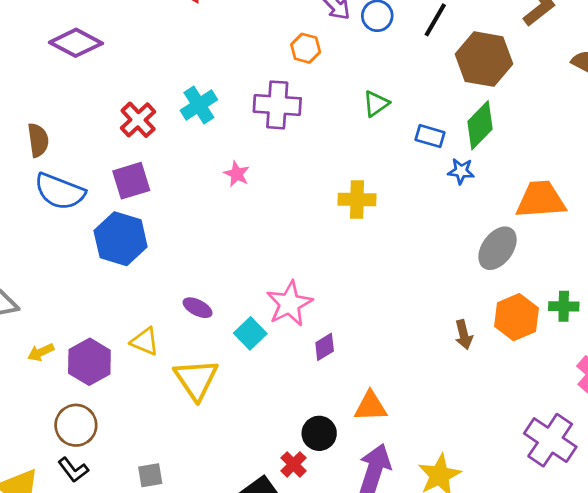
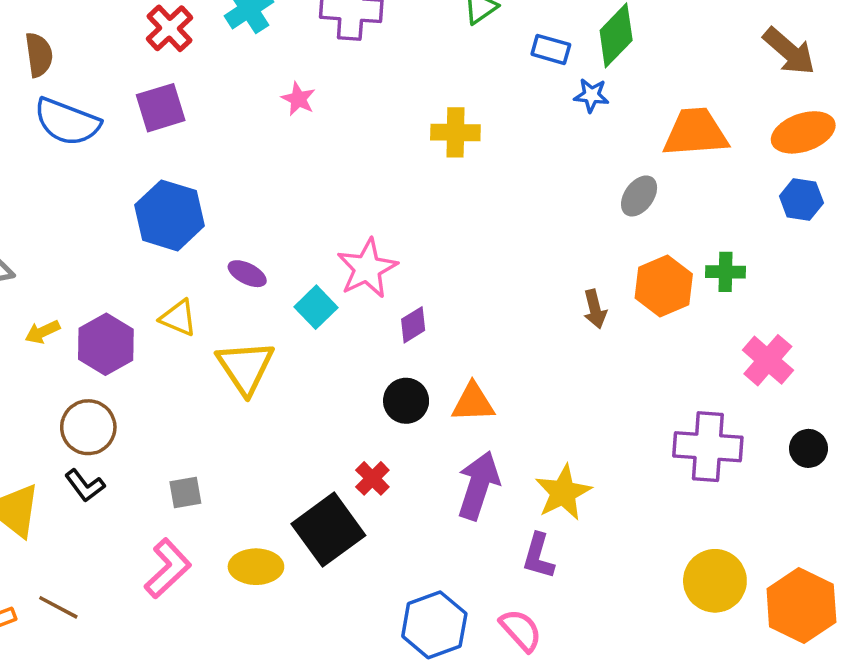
blue hexagon: (121, 239) -> (169, 215), moved
gray ellipse: (498, 248) -> (639, 196), size x0.7
black circle: (319, 433) -> (406, 401), moved
purple cross: (550, 440) -> (708, 447), turned -30

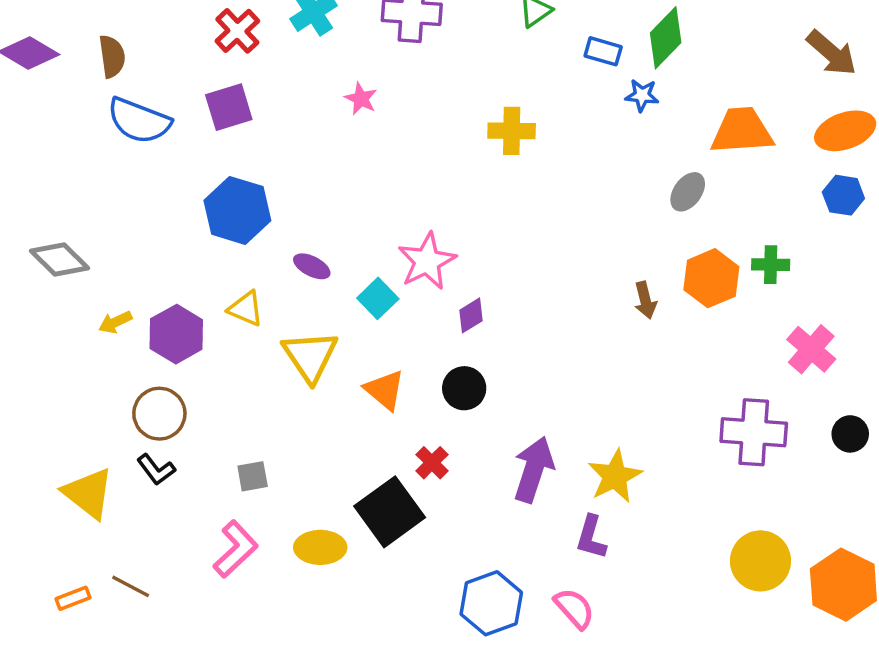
orange triangle: (473, 403) -> (385, 390), moved, turned 42

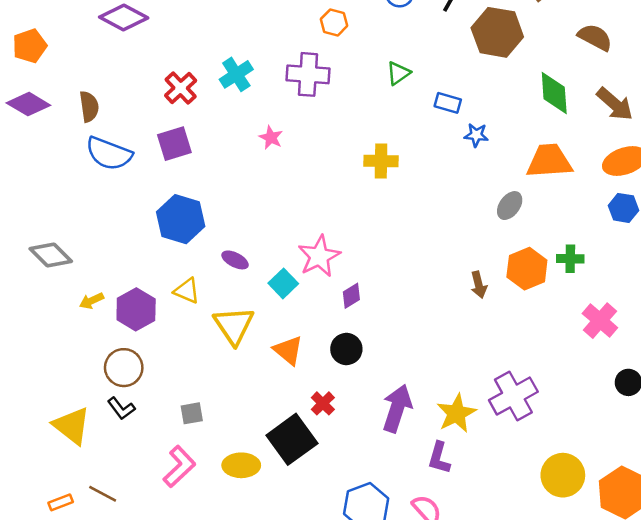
green diamond: (666, 38) -> (554, 93), moved, turned -48
purple cross: (754, 432) -> (513, 396), moved, turned -33

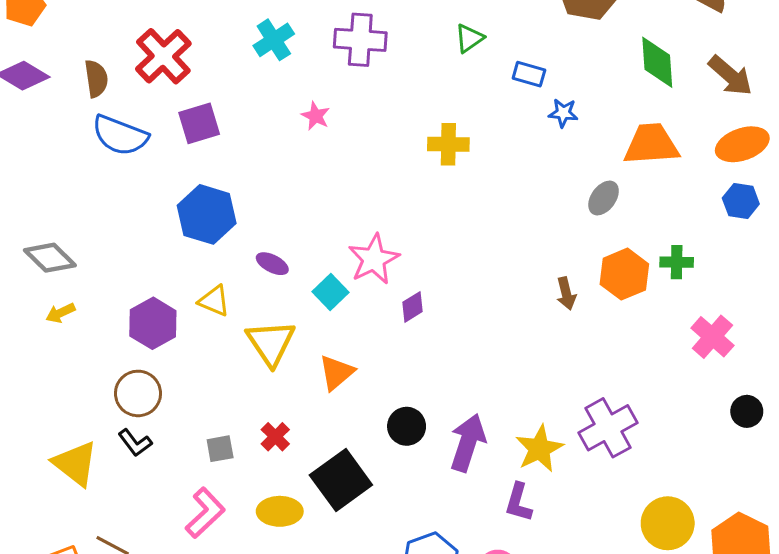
red cross: (181, 88) -> (163, 56), moved, size x1.4
yellow arrow: (92, 301) -> (60, 313), moved
black circle: (346, 349) -> (407, 426), moved
orange triangle: (288, 350) -> (336, 373), turned 40
red cross: (323, 403) -> (275, 437), moved

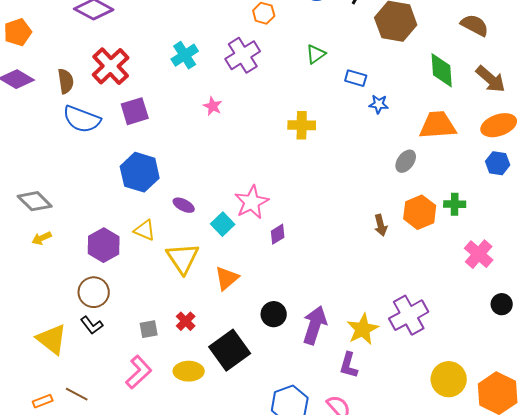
purple cross: (360, 40) -> (243, 55), turned -36

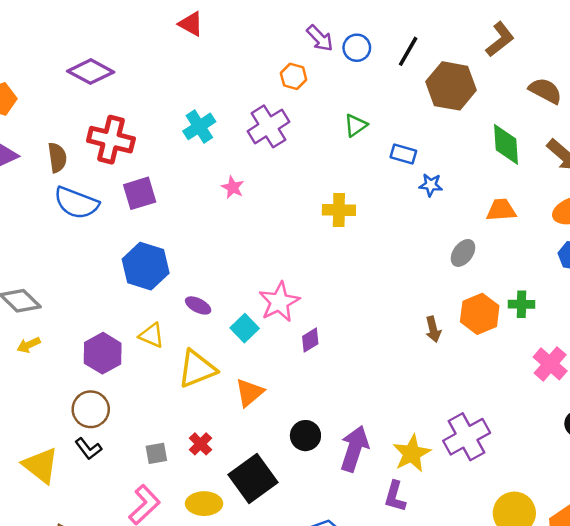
red cross: (111, 66) -> (111, 140), turned -33
orange trapezoid: (438, 125) -> (501, 210), size x0.7
yellow triangle: (183, 258) -> (197, 369), turned 42

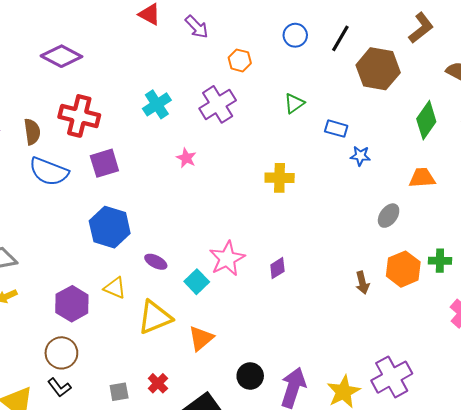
purple arrow: (320, 38) -> (197, 27), moved
green diamond: (506, 144) -> (426, 120), turned 39
purple diamond: (310, 340) -> (277, 268), moved

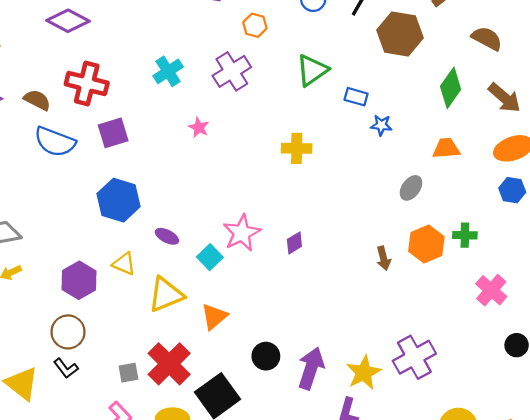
green triangle: (294, 103) -> (312, 70), size x1.5
brown semicircle: (32, 132) -> (37, 100), turned -55
red cross: (158, 383) -> (169, 364), size x2.0

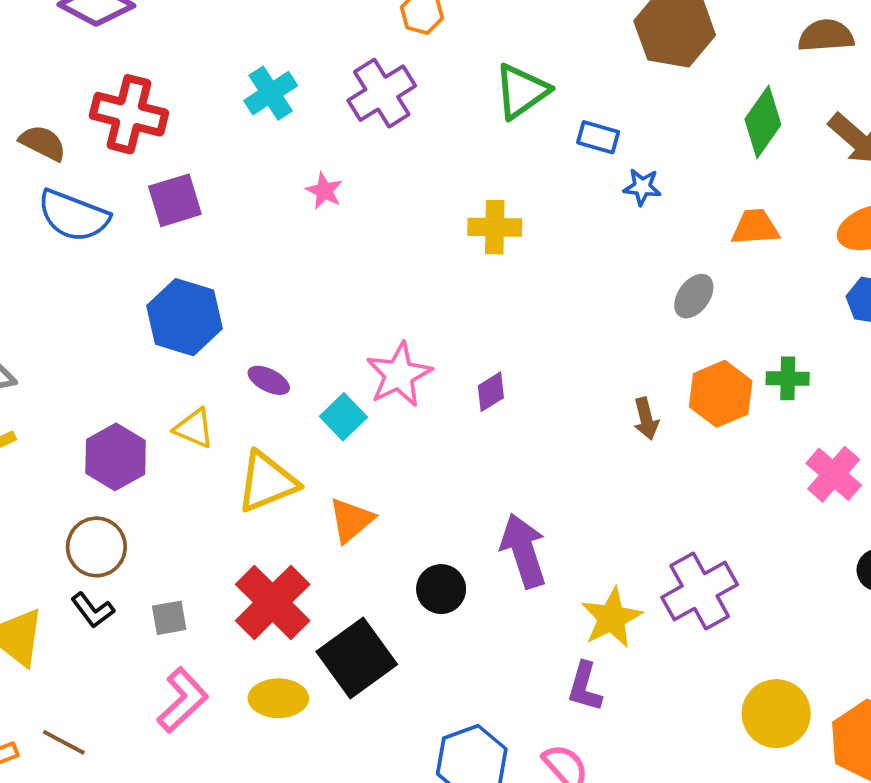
brown semicircle: (487, 38) -> (826, 36), turned -32
purple arrow: (311, 368) -> (523, 551), moved, turned -36
gray square: (128, 373) -> (169, 618), moved

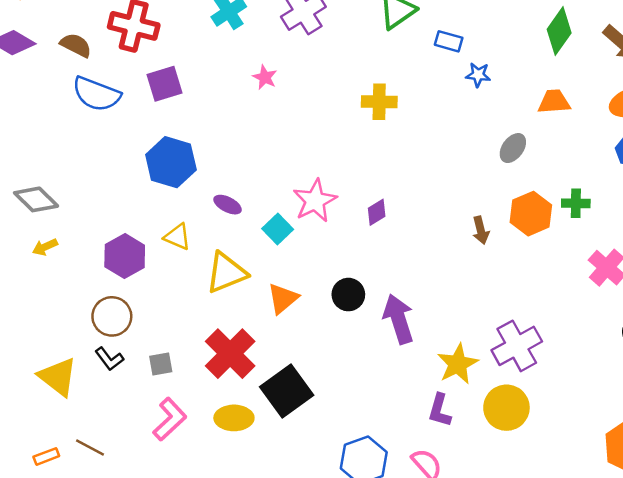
black circle: (441, 589) -> (348, 295), moved
yellow circle: (776, 714) -> (506, 408), moved

